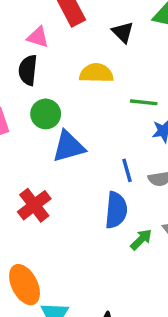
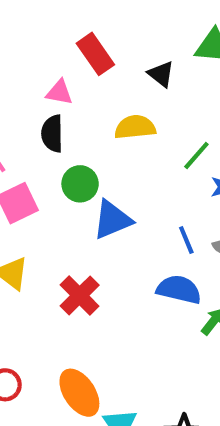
green line: (144, 102) -> (196, 155), turned -48
blue semicircle: (116, 210) -> (179, 289), turned -75

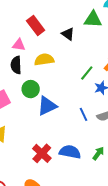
yellow semicircle: (135, 127) -> (44, 60), moved
blue semicircle: (179, 289) -> (70, 152), moved
red cross: (80, 296) -> (42, 153), moved

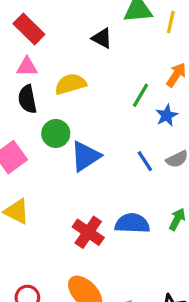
red rectangle: (36, 25) -> (29, 29), moved

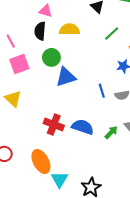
green line: (141, 95) -> (112, 33), moved
red cross: (88, 232) -> (54, 124), turned -30

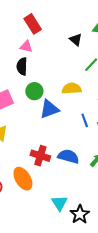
yellow semicircle: (69, 29) -> (72, 89), moved
orange ellipse: (41, 161) -> (23, 179), moved
cyan triangle: (60, 179) -> (59, 203), moved

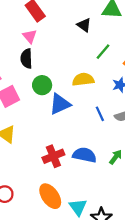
pink triangle: (26, 47) -> (30, 36), turned 40
red cross: (40, 156) -> (53, 156), turned -36
orange ellipse: (23, 179) -> (50, 196), moved

